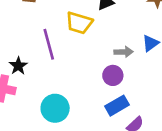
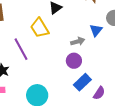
yellow trapezoid: (79, 23) -> (40, 28), turned 55

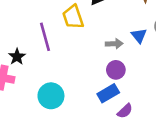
blue triangle: (96, 30) -> (139, 36), turned -32
purple circle: (74, 61) -> (116, 70), moved

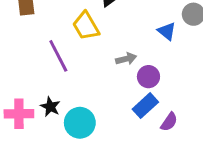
gray arrow: (114, 44) -> (126, 59), moved
black star: (17, 57) -> (50, 107), moved

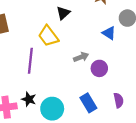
purple line: (58, 56) -> (30, 61), turned 40
blue rectangle: (145, 106) -> (88, 103), moved, turned -72
purple semicircle: (169, 122) -> (119, 100), turned -40

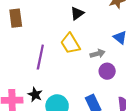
yellow trapezoid: (48, 36) -> (70, 44), moved
gray arrow: (81, 57) -> (98, 54), moved

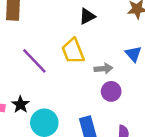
purple line: (40, 57) -> (34, 61), turned -65

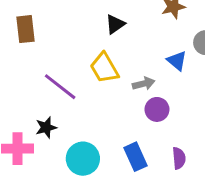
black star: (20, 105) -> (46, 127), moved, turned 30

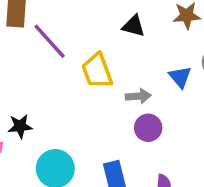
black triangle: (115, 24) -> (134, 26), moved, turned 40
purple line: (60, 87) -> (50, 41), moved

